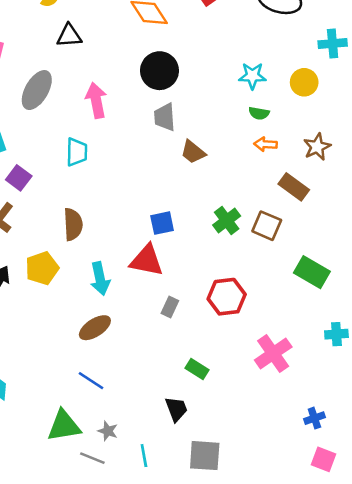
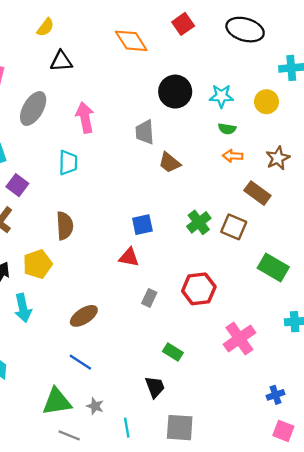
black circle: (159, 71) -> (175, 92), moved
red triangle: (147, 261) -> (129, 257), size x0.7
cyan arrow: (100, 279) -> (23, 308), moved
gray line: (92, 458) -> (69, 435), moved

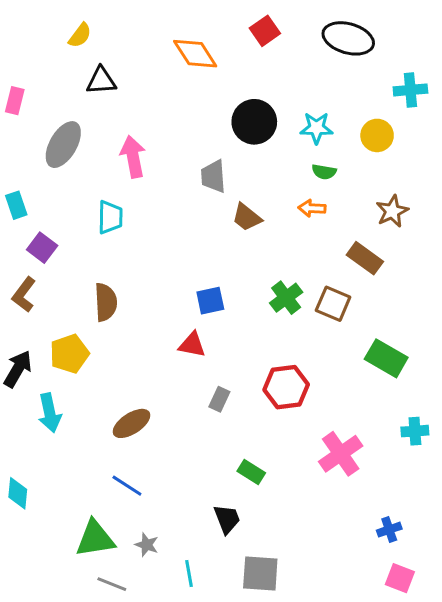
orange arrow: (233, 156) -> (312, 208), moved

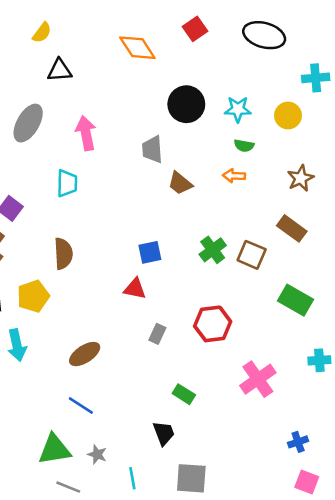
brown rectangle: (365, 258) -> (292, 228), moved

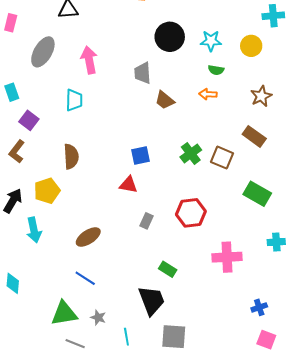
pink cross: (258, 379) -> (227, 257), turned 32
black trapezoid: (164, 433) -> (152, 300), size x1.5

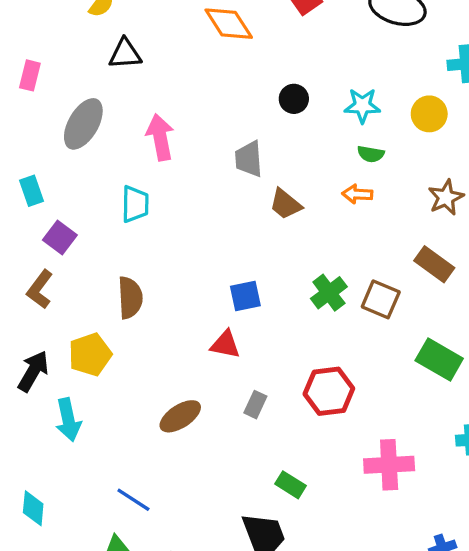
black circle: (170, 37) -> (294, 99), size x0.6
brown ellipse: (88, 237) -> (180, 416), moved
blue line: (85, 278) -> (133, 500), moved

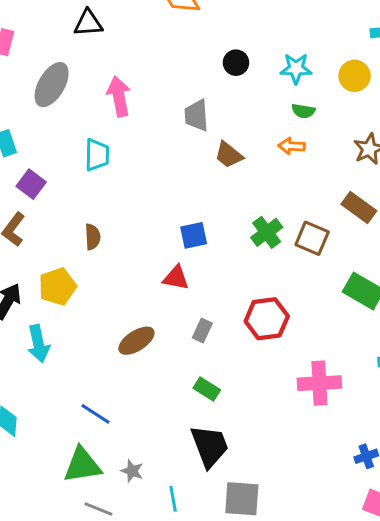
brown semicircle: (130, 298) -> (93, 237), size x0.7
green rectangle: (291, 485) -> (207, 389), moved

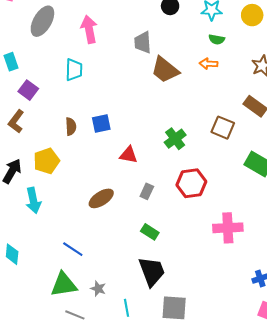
brown trapezoid: (229, 155) -> (165, 70), size x1.4
green cross: (267, 232) -> (175, 139), moved
blue square: (194, 235) -> (101, 123), moved

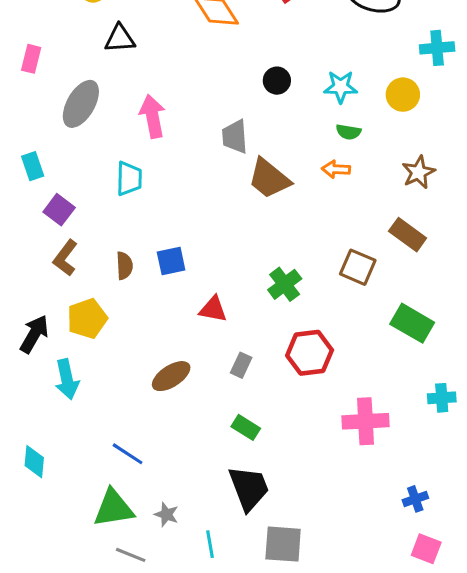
brown L-shape: (16, 121) -> (65, 258), moved

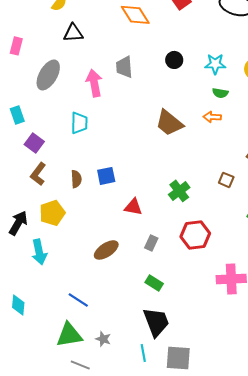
gray trapezoid: (235, 137) -> (124, 67), moved
brown square: (358, 267) -> (226, 180), size x0.7
cyan line: (210, 544) -> (143, 353), moved

